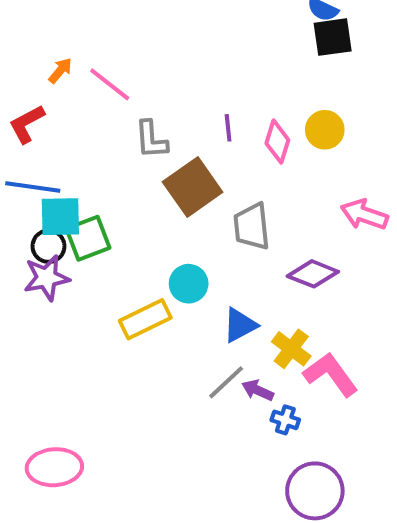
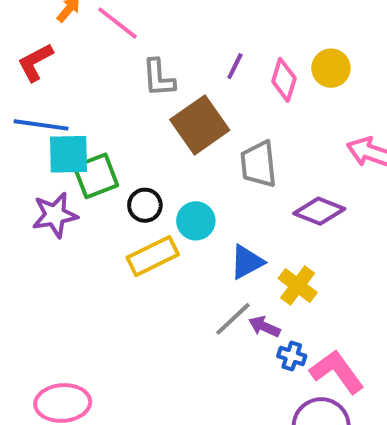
purple line: (228, 128) -> (235, 66), turned 32
black circle: (48, 246) -> (145, 205), moved
pink L-shape: (331, 374) -> (337, 372), moved

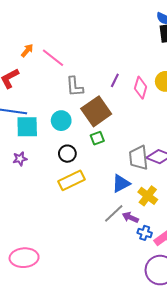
gray trapezoid: (258, 164) -> (138, 158), moved
green square: (96, 176) -> (97, 138), moved, size x0.6
purple star: (55, 215) -> (20, 159), size x0.6
cyan circle: (196, 221) -> (61, 121), moved

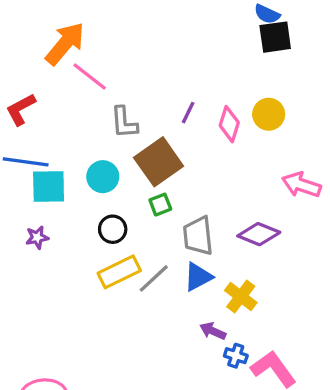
orange arrow: (27, 51) -> (65, 44), moved, size x2.0
gray trapezoid: (138, 158) -> (198, 236), moved
gray line: (114, 213) -> (154, 278), moved

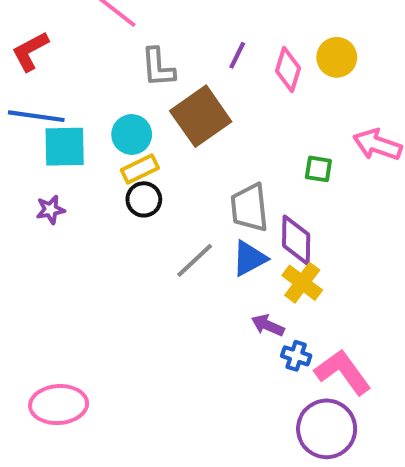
green square: (160, 205) -> (318, 169), moved, turned 30
purple diamond: (259, 234) -> (296, 240), moved, turned 69
yellow rectangle: (119, 272) -> (140, 169), moved, size x0.7

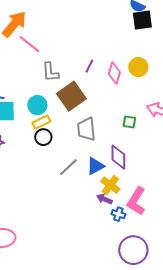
gray trapezoid: (249, 208) -> (86, 129), moved
yellow cross: (302, 283) -> (110, 185), moved
pink L-shape: (343, 372) -> (136, 201), moved, turned -112

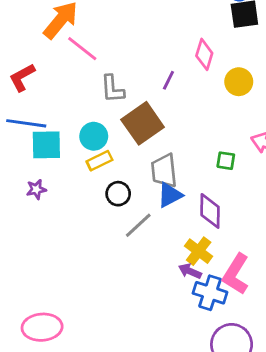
pink diamond: (114, 73) -> (204, 54), moved
black circle: (43, 137) -> (118, 194), moved
blue triangle: (95, 166) -> (170, 195), moved
blue cross: (118, 214) -> (210, 293), size x1.6

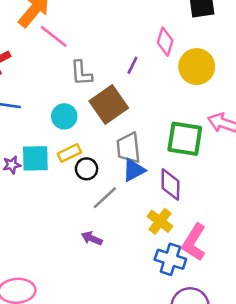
yellow circle: (239, 82) -> (197, 67), size x1.4
cyan square: (46, 145) -> (35, 158), moved
yellow rectangle: (99, 161) -> (69, 153), moved
green square: (226, 161) -> (185, 139), size x2.0
purple arrow: (190, 271) -> (92, 238), moved

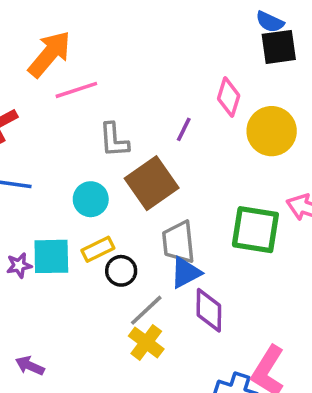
pink line: (54, 36) -> (76, 90), turned -56
purple diamond: (170, 185) -> (209, 310), moved
yellow cross: (160, 221) -> (146, 342), moved
purple arrow: (92, 238) -> (30, 366), moved

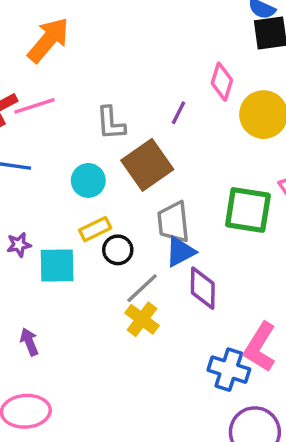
pink line: (76, 90) -> (34, 106), moved
cyan square: (51, 256) -> (57, 265), moved
purple arrow: (30, 366) -> (29, 342), turned 44

